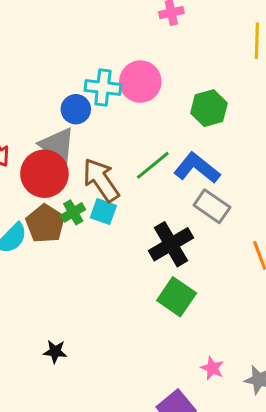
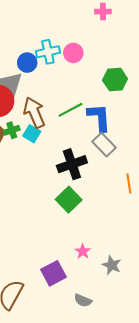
pink circle: (140, 82) -> (73, 53), size x0.7
cyan cross: (103, 87) -> (48, 52), turned -30
blue L-shape: (197, 168) -> (99, 117), turned 36

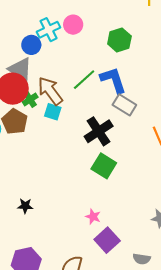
green cross: (12, 130) -> (30, 99), moved
pink star: (83, 251) -> (93, 217), moved

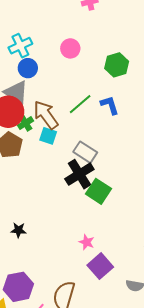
cyan cross: (49, 30) -> (20, 46), moved
blue L-shape: (113, 80) -> (110, 105), size x0.7
gray rectangle: (124, 105) -> (85, 152), moved
black cross: (99, 131) -> (79, 174), moved

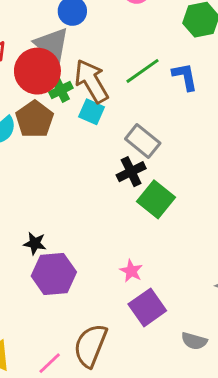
black cross: (79, 174) -> (131, 172), size x0.7
purple hexagon: (18, 287) -> (54, 274), moved

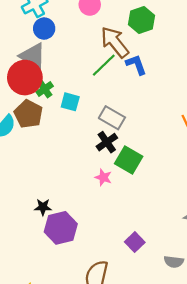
brown arrow: (91, 81) -> (115, 42), moved
pink star: (131, 271) -> (103, 177), moved
purple square: (147, 307) -> (135, 242), size x0.7

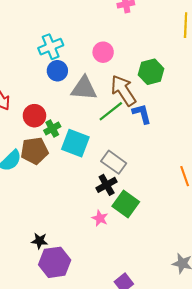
gray triangle: (33, 56) -> (84, 88), moved, turned -32
red circle: (25, 78) -> (34, 116), size x0.7
cyan square: (70, 102) -> (75, 143), size x1.5
brown pentagon: (28, 114) -> (34, 151), turned 30

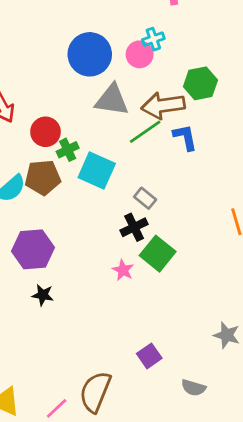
cyan cross: (51, 47) -> (153, 39), moved, size x0.7
blue circle: (57, 71) -> (90, 54), moved, size x1.6
brown arrow: (123, 90) -> (163, 106), turned -68
gray rectangle: (114, 162) -> (145, 198), size x0.7
purple hexagon: (55, 262) -> (33, 249), moved

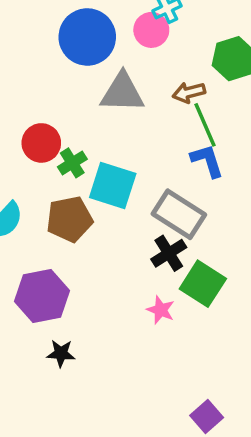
brown arrow: (163, 106) -> (189, 92), size x0.6
green line: (145, 132) -> (205, 125), moved, turned -72
blue L-shape: (185, 137) -> (207, 161), moved
brown pentagon: (43, 177) -> (70, 219), moved
gray rectangle: (145, 198) -> (179, 214), size x1.8

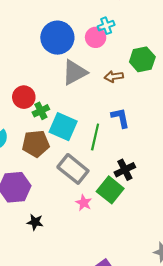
gray triangle: (122, 93) -> (75, 72), turned -36
green line: (205, 125) -> (95, 137), moved, turned 30
gray rectangle: (179, 214) -> (73, 169), moved
black cross: (169, 253) -> (125, 170), moved
black star: (61, 353) -> (35, 222), moved

